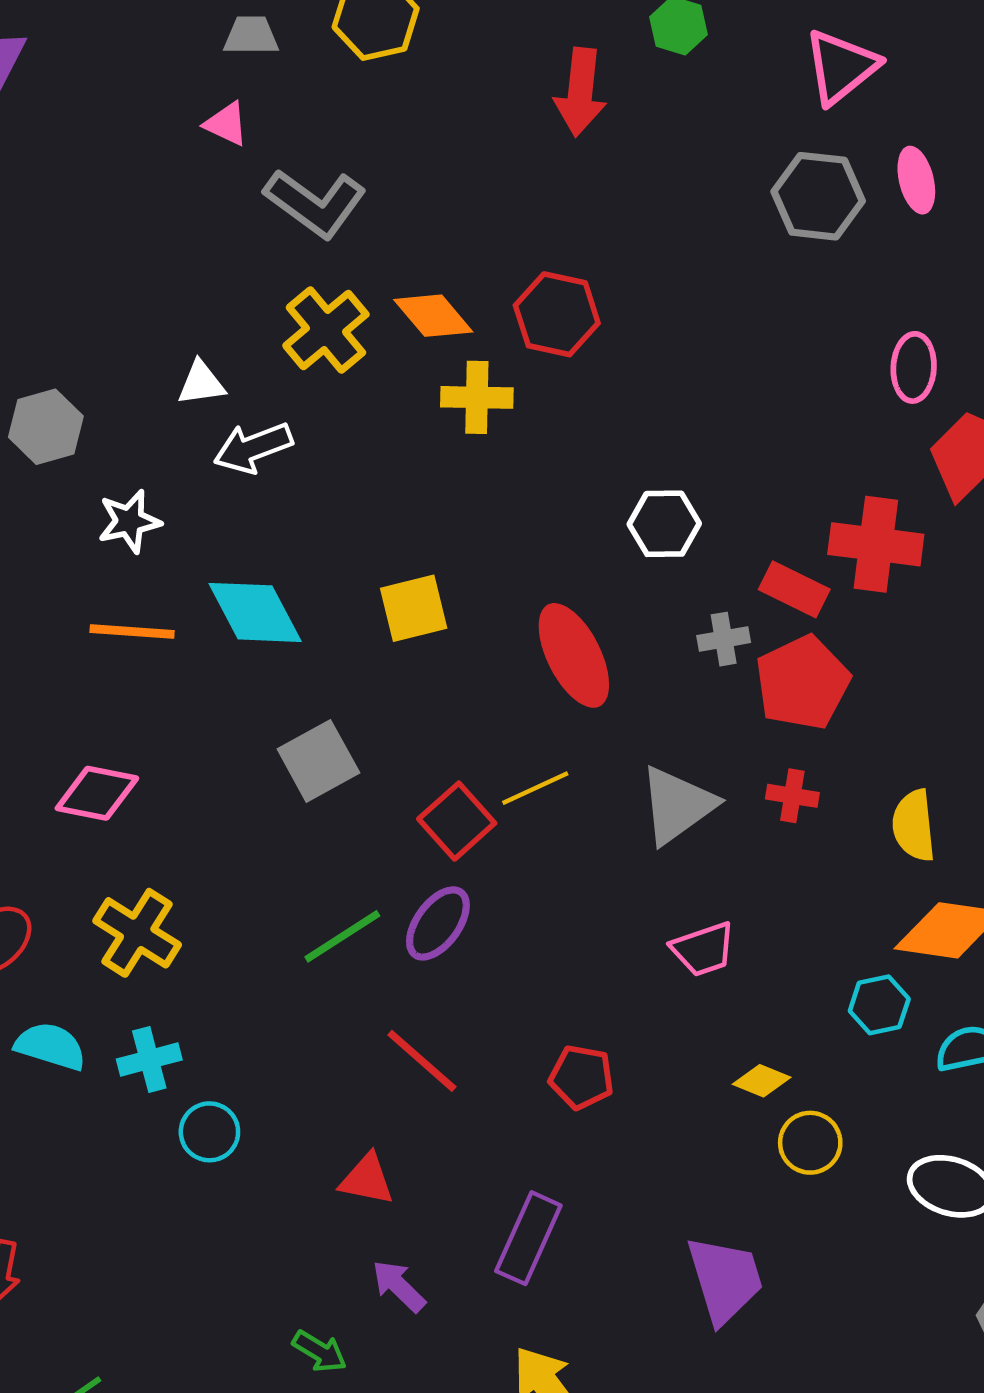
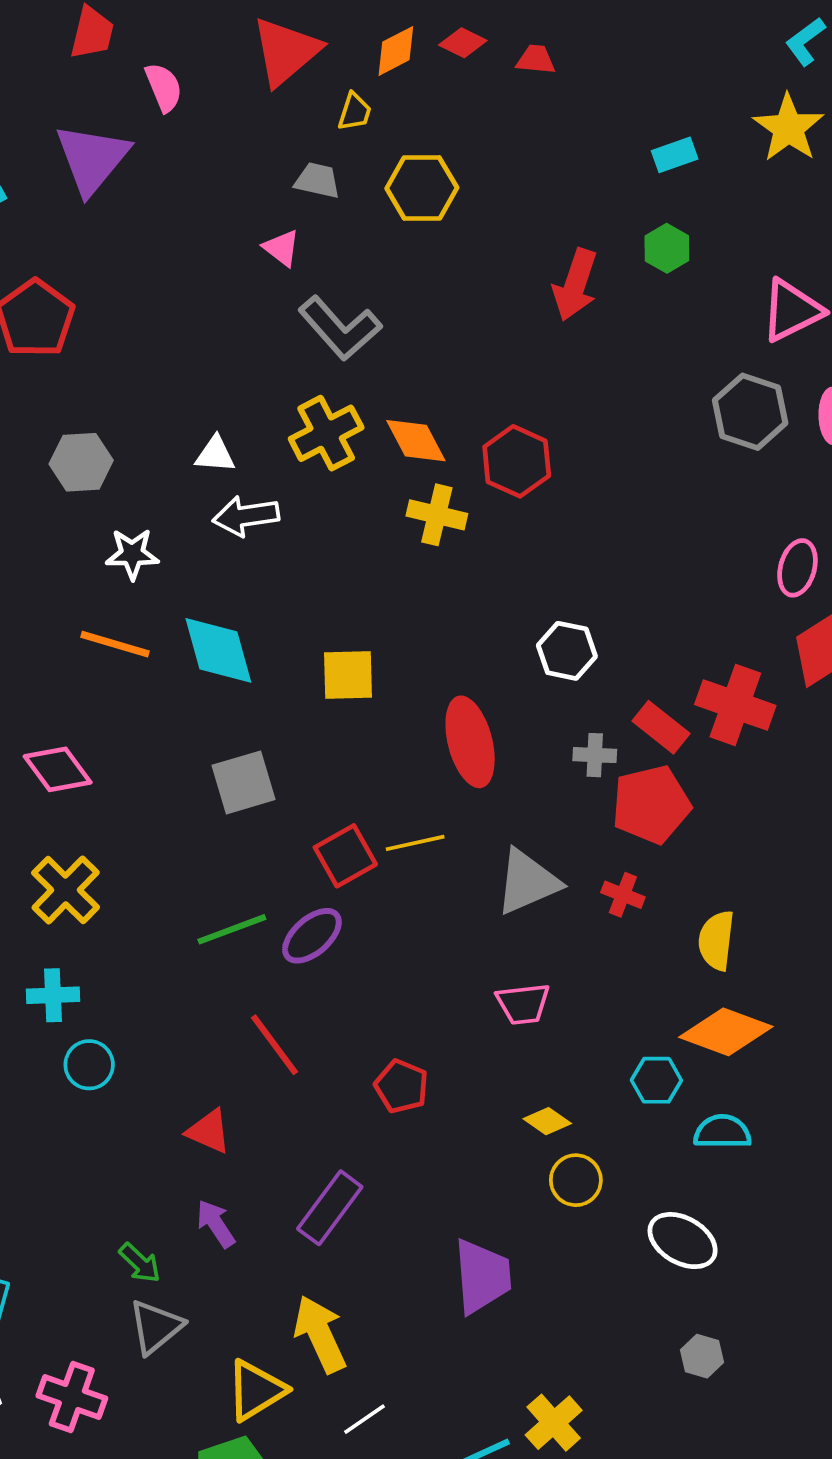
pink diamond: (97, 793) -> (58, 769), turned 30

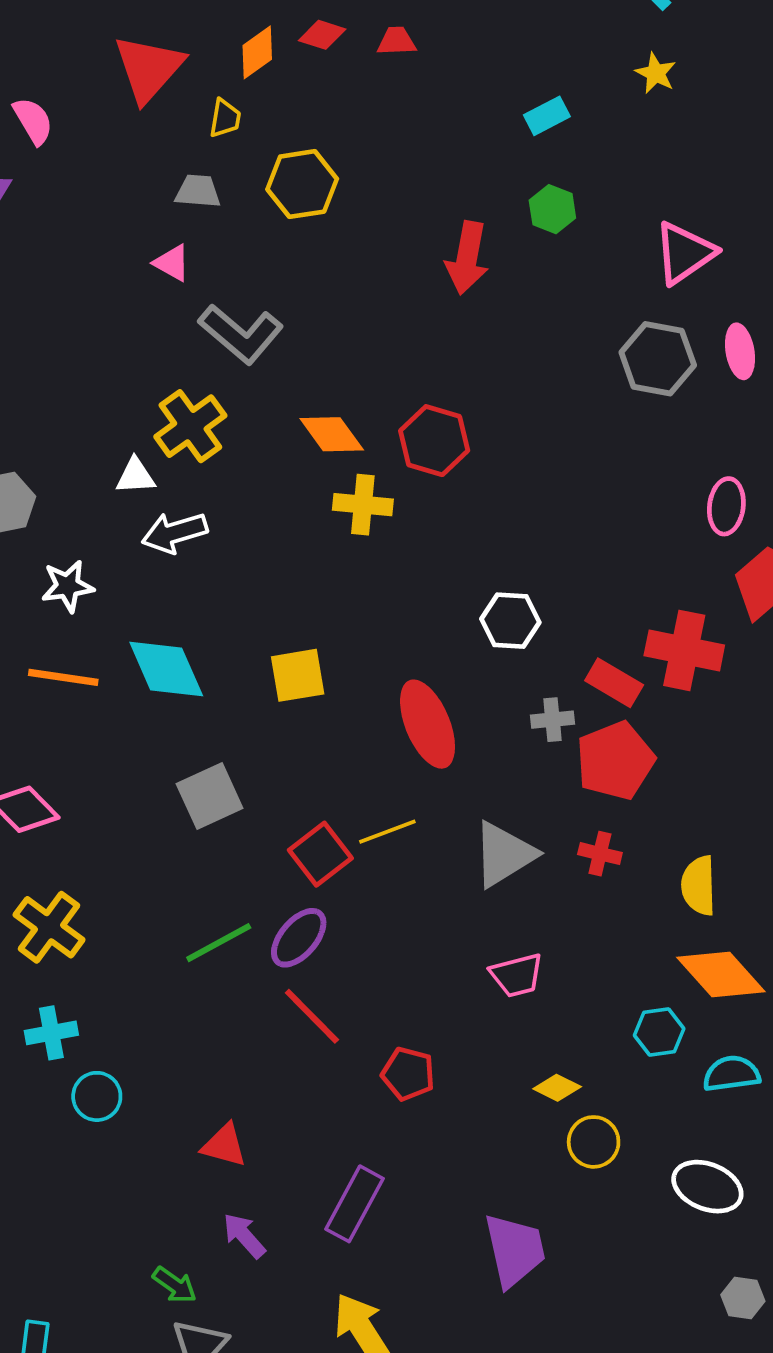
yellow star: (788, 128) -> (656, 73), size x0.6
yellow cross: (326, 433) -> (190, 426), moved
orange diamond: (726, 1032) -> (721, 975), turned 36
red line: (275, 1045) -> (312, 1016), moved

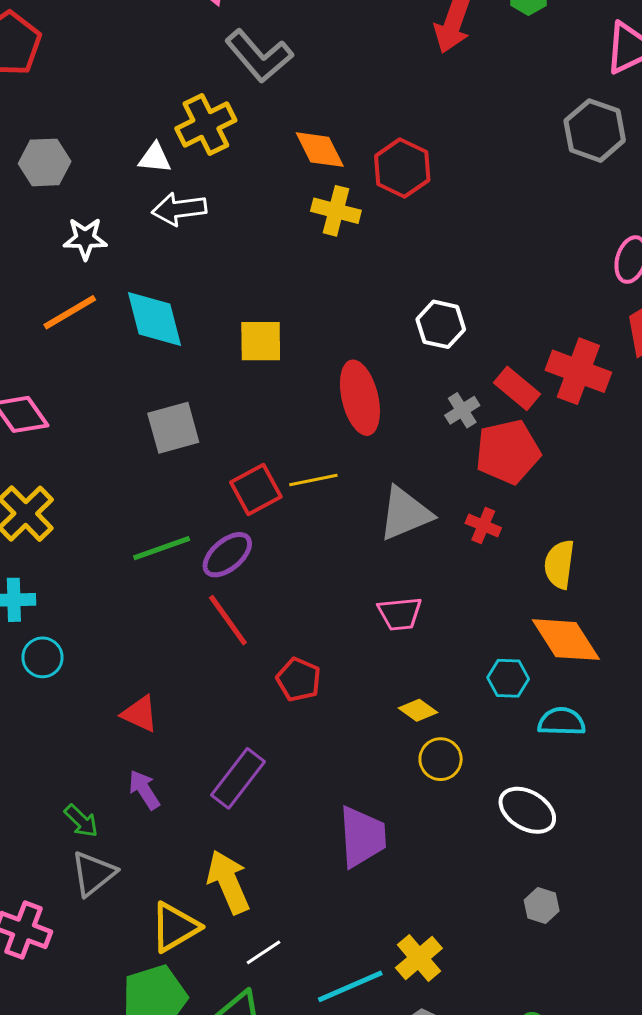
orange line: (63, 677) -> (70, 312), turned -48
gray cross: (553, 720) -> (462, 410), turned -36

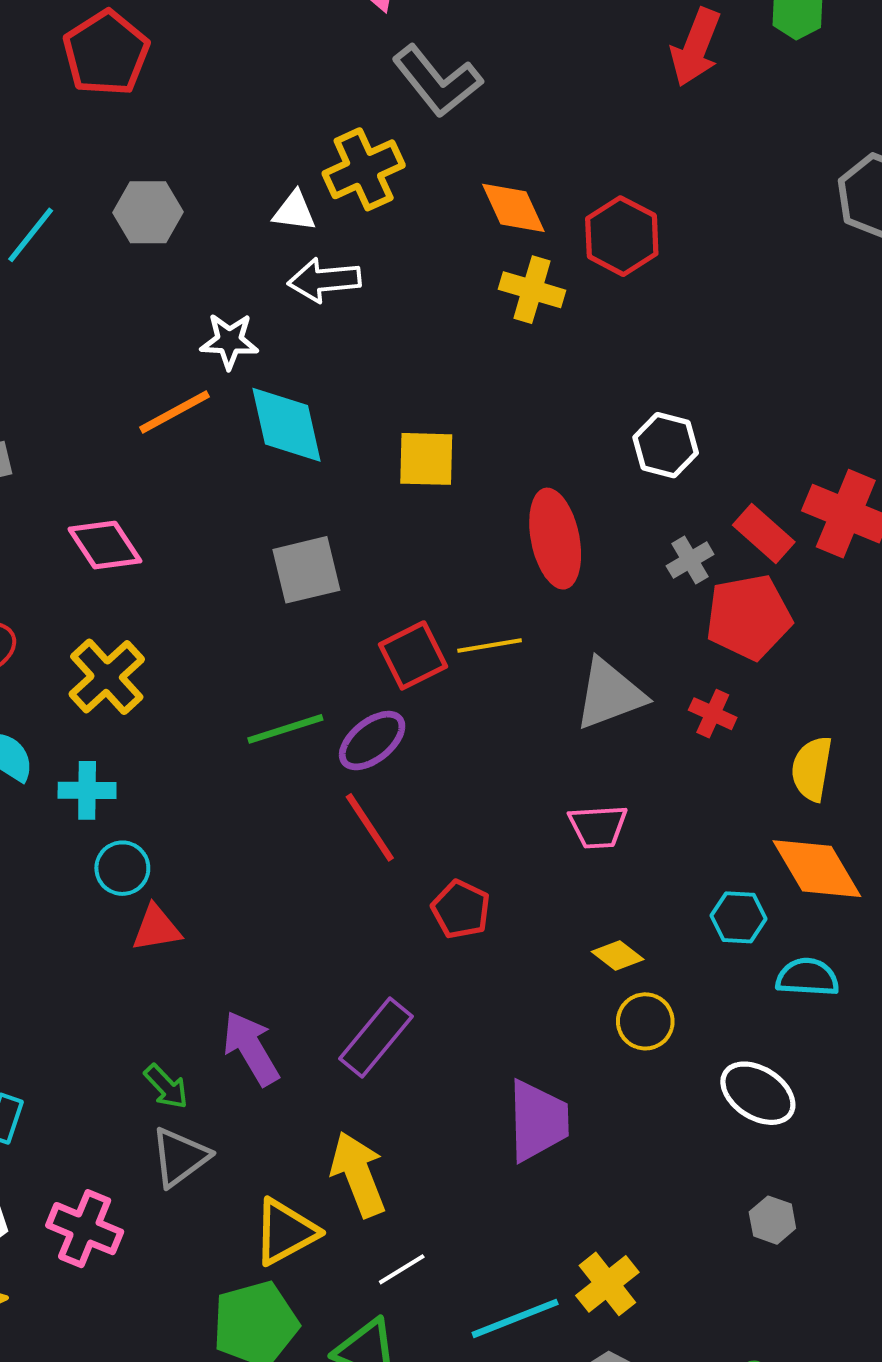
white star: (85, 239) -> (229, 341), moved
red triangle: (140, 714) -> (156, 928), moved, turned -36
purple arrow: (144, 790) -> (251, 1048), size x1.4

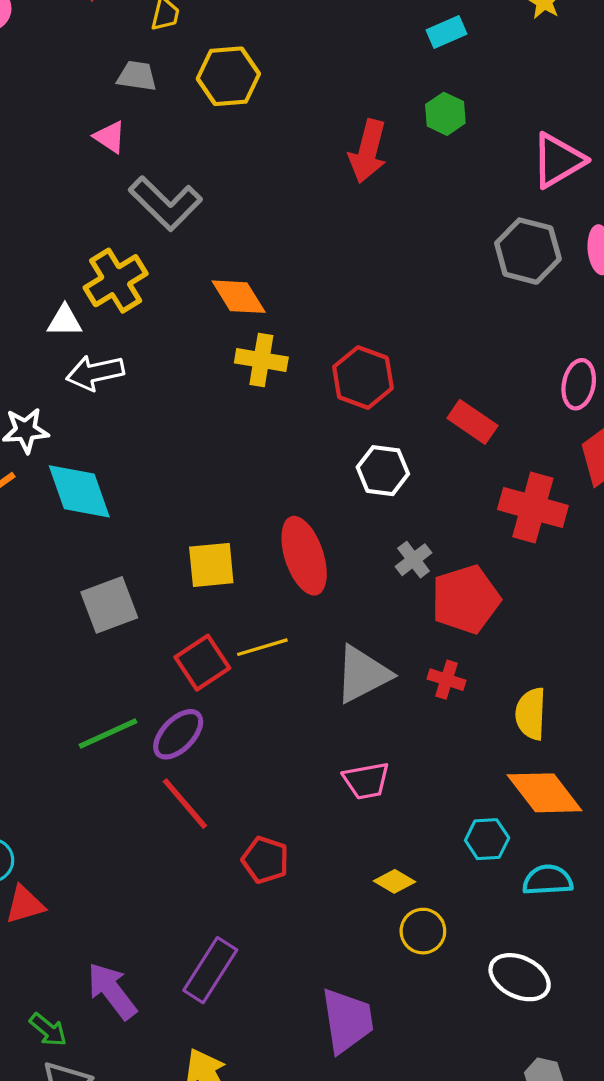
red hexagon: (622, 236) -> (363, 378), moved
yellow square: (426, 459) -> (211, 565), moved
red rectangle: (764, 534) -> (472, 422), moved

